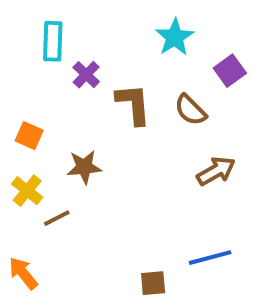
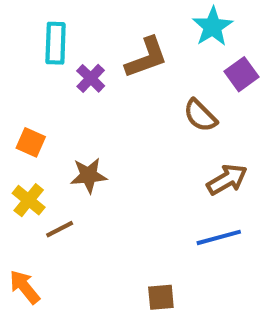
cyan star: (175, 37) -> (213, 27), moved
brown L-shape: (133, 104) -> (146, 58), moved, turned 75
blue line: (210, 258) -> (219, 237), moved

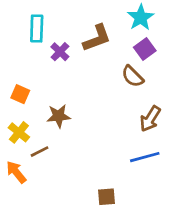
purple square: (241, 74) -> (145, 49), moved
brown arrow: (227, 180) -> (150, 119), turned 152
orange arrow: (25, 287) -> (16, 172), moved

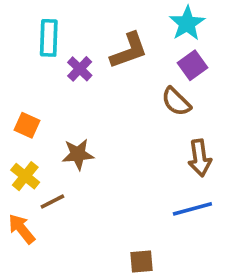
brown arrow: (150, 119) -> (200, 158), turned -40

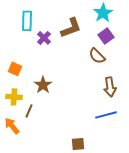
brown star: (78, 154) -> (43, 85), turned -30
yellow cross: (25, 176) -> (14, 97), turned -35
brown line: (52, 202) -> (29, 111), turned -40

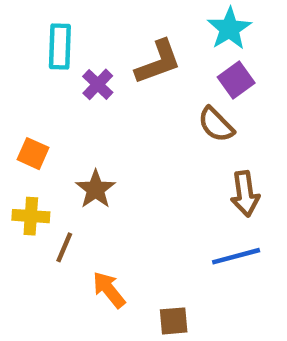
orange arrow: (12, 126) -> (109, 290), moved

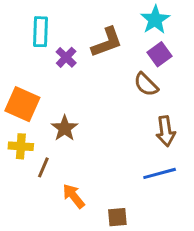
orange square: (33, 154) -> (22, 104), size x1.6

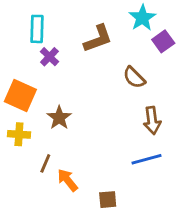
purple square: (160, 54) -> (163, 41), moved
purple cross: (66, 57) -> (49, 57), moved
brown line: (43, 167) -> (45, 163), moved

